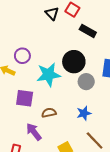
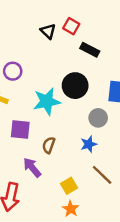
purple circle: (22, 56) -> (13, 71), moved
gray circle: (86, 82) -> (98, 118), moved
brown semicircle: (49, 113) -> (49, 145), turned -56

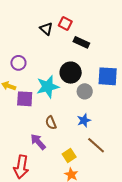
gray circle: (98, 118) -> (85, 91), moved
purple square: (20, 130) -> (25, 99), moved
brown semicircle: (49, 145) -> (51, 123), turned -40

